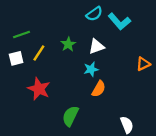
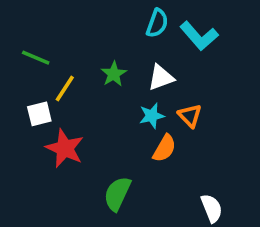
cyan semicircle: (94, 14) -> (157, 23), turned -35
green line: (21, 35) -> (36, 58), turned 42
white square: (16, 58) -> (39, 114), moved
orange triangle: (143, 64) -> (190, 116), moved, turned -48

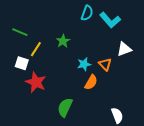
white triangle: (161, 78) -> (124, 49), moved
white square: (39, 114) -> (22, 63), turned 32

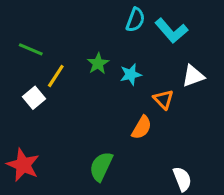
white square: (22, 63) -> (34, 98), turned 32
cyan star: (84, 64) -> (131, 74), moved
red star: (36, 82) -> (23, 165), moved

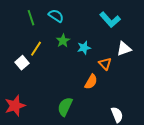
cyan semicircle: (135, 20) -> (56, 16), moved, turned -77
green line: (31, 49) -> (31, 18), moved, turned 49
red star: (23, 165) -> (15, 106), turned 30

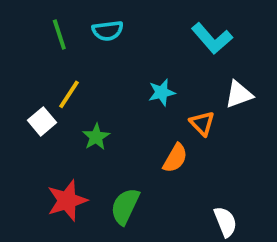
cyan semicircle: (56, 16) -> (108, 31), turned 140
green star: (63, 41) -> (96, 137), moved
red star: (15, 106) -> (67, 201), moved

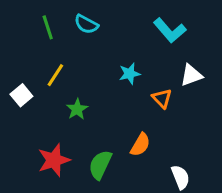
cyan semicircle: (108, 31) -> (86, 24), turned 35
white square: (42, 121) -> (21, 95), moved
orange semicircle: (175, 158) -> (140, 145), moved

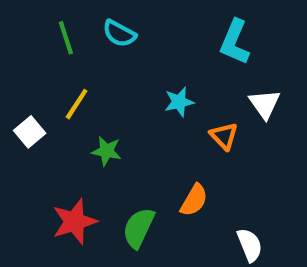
cyan L-shape: (170, 30) -> (235, 42), turned 64
white triangle: (191, 75) -> (265, 104), turned -45
green star: (77, 109) -> (107, 151), turned -30

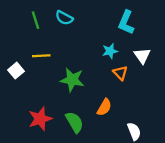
cyan star: (179, 102) -> (110, 51), moved
yellow line: (77, 104) -> (41, 56), turned 54
green star: (107, 151) -> (72, 80), moved, size x1.5
green semicircle: (139, 228) -> (74, 122), turned 125

